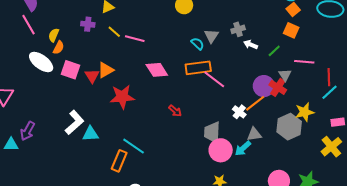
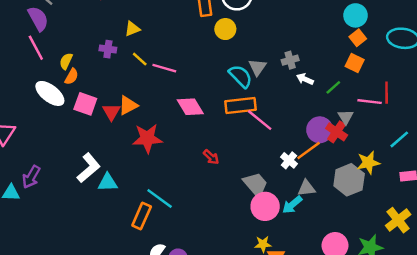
cyan semicircle: (198, 44) -> (240, 76), size x1.5
red line: (329, 77) -> (387, 93), moved
gray trapezoid: (212, 132) -> (255, 184), turned 135
yellow cross: (331, 147) -> (398, 220), moved

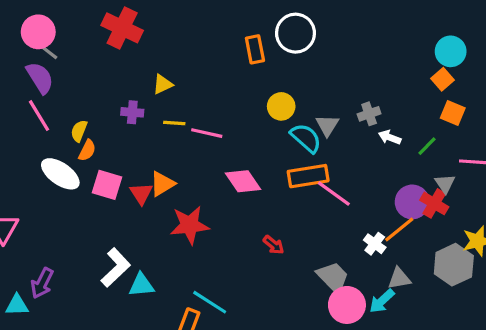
yellow circle: (225, 29) -> (281, 106), moved
orange square: (358, 38) -> (442, 79), moved
yellow line: (140, 59) -> (174, 123), turned -35

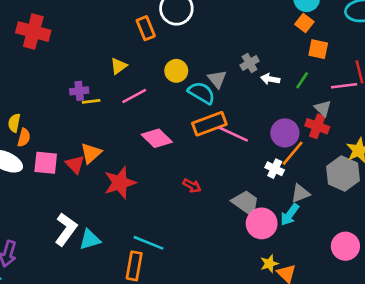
yellow triangle: (163, 84) -> (119, 66), moved
purple cross: (132, 112) -> (79, 91), moved
pink line: (207, 133) -> (134, 96), moved, turned -30
purple circle: (412, 202) -> (285, 133), moved

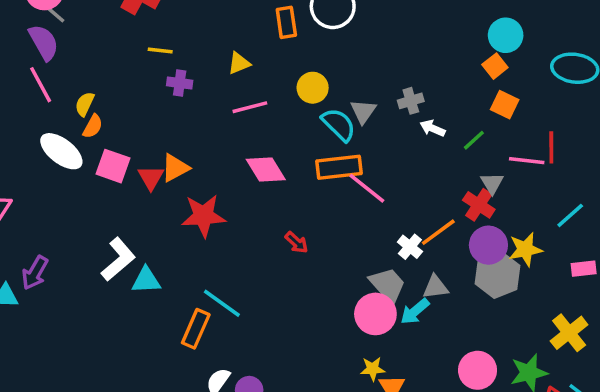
yellow line: (91, 101) -> (160, 50), moved
purple circle: (285, 133) -> (488, 245), moved
gray trapezoid: (246, 203) -> (388, 285), moved

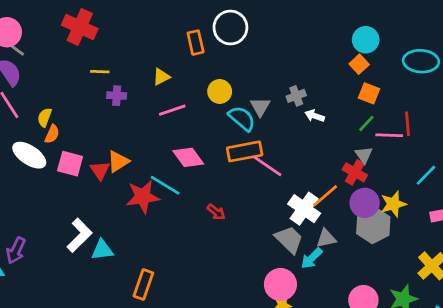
green line: (474, 140) -> (366, 123), moved
white cross: (410, 247) -> (304, 209), size x1.6
cyan line: (222, 303) -> (165, 185), moved
pink circle: (375, 314) -> (280, 284), moved

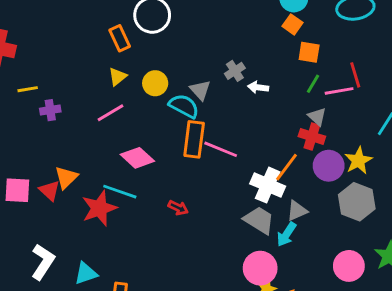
yellow triangle: (161, 77) -> (117, 77), moved
orange rectangle: (245, 151) -> (194, 139), turned -60
gray hexagon: (373, 225) -> (357, 202), moved
cyan triangle: (102, 250) -> (86, 273), moved

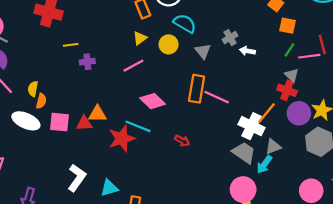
cyan semicircle: (184, 106) -> (185, 23), moved
orange triangle: (66, 177) -> (97, 114), turned 42
red triangle: (50, 191) -> (84, 123), turned -49

